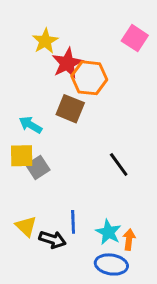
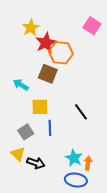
yellow square: (22, 156) -> (40, 107), moved
gray square: (38, 167) -> (26, 132), moved
blue line: (73, 222) -> (50, 128), moved

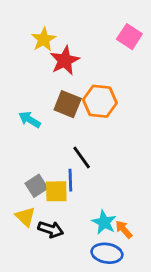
orange hexagon: (61, 53) -> (100, 101), moved
yellow square: (40, 107) -> (56, 191), moved
black line: (81, 112) -> (82, 158), moved
orange arrow: (88, 163) -> (124, 229), turned -48

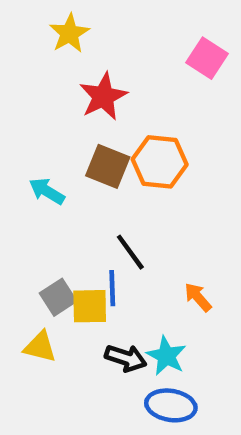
yellow star: (44, 39) -> (69, 33), moved
yellow triangle: (25, 217) -> (40, 347), turned -30
black arrow: (51, 229) -> (126, 358), moved
orange arrow: (124, 229) -> (198, 297), moved

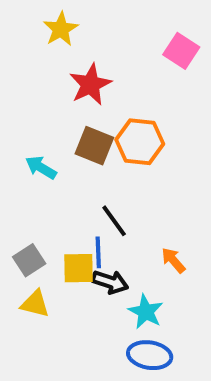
gray square: (58, 297) -> (29, 260), moved
black arrow: (126, 358) -> (110, 282), moved

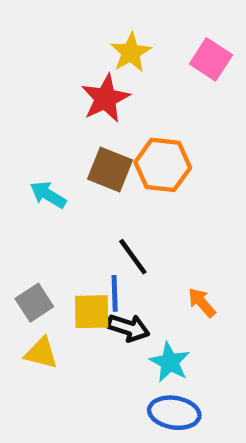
yellow star: (61, 29) -> (131, 52), moved

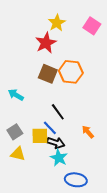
cyan arrow: (48, 195) -> (16, 95), moved
blue line: (115, 293) -> (50, 128), turned -42
cyan star: (170, 362) -> (59, 158), moved

